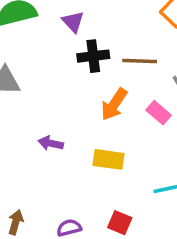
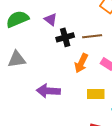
purple arrow: (51, 143) -> (48, 91), size x1.6
yellow rectangle: (109, 159) -> (96, 94), moved

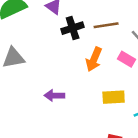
purple arrow: (48, 91) -> (54, 95), size x0.7

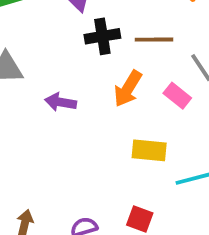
purple arrow: (54, 95) -> (61, 102), moved

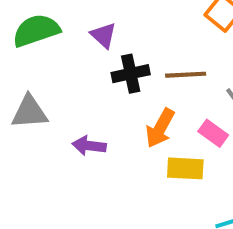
yellow rectangle: (149, 150) -> (185, 168), moved

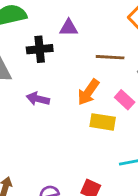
purple triangle: (103, 35) -> (69, 28), moved, turned -48
black cross: (131, 74) -> (40, 49), moved

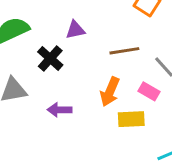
black cross: (40, 49) -> (50, 58), turned -30

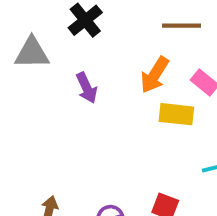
purple arrow: (60, 110) -> (87, 88), turned -125

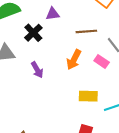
yellow rectangle: (176, 114) -> (88, 96), moved

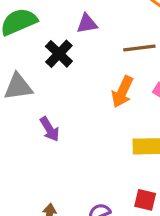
purple arrow: (37, 70) -> (50, 129), moved

